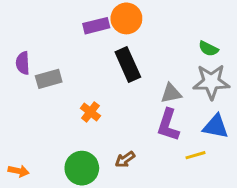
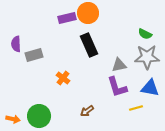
purple L-shape: (168, 125) -> (117, 87), turned -35
green circle: (82, 168) -> (39, 116), moved

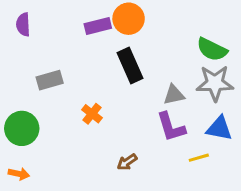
green semicircle: (145, 34) -> (212, 49), size x1.5
purple semicircle: (16, 44) -> (23, 25), moved
green circle: (39, 116) -> (22, 128), moved

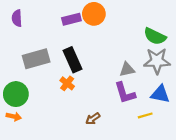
black rectangle: (130, 66) -> (72, 60), moved
gray rectangle: (50, 80) -> (36, 59), size x1.4
orange arrow: (19, 174) -> (14, 117), moved

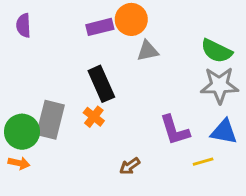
gray rectangle: (36, 59) -> (50, 120), moved, turned -60
gray triangle: (127, 69) -> (148, 51), moved

